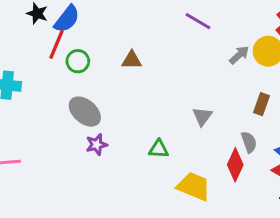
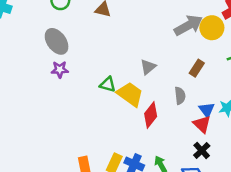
gray arrow: (239, 55) -> (188, 25), size x1.6
red diamond: (235, 165) -> (151, 115), moved
yellow trapezoid: (194, 186) -> (130, 94), moved

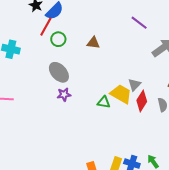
yellow trapezoid: (130, 94) -> (121, 94), moved
red diamond: (151, 115) -> (142, 101), moved

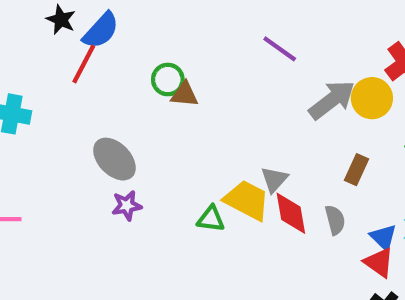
green circle: (58, 39) -> (168, 80), moved
red diamond: (142, 101) -> (291, 213), turned -40

